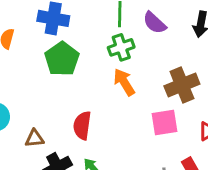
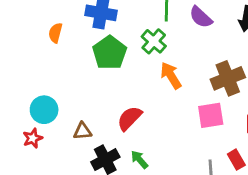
green cross: (121, 47) -> (154, 41), moved, turned -30
red semicircle: (82, 125) -> (129, 118), turned 36

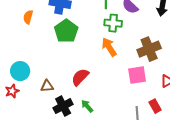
green cross: (154, 41) -> (113, 23), moved, turned -36

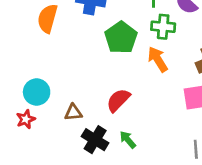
orange semicircle: (28, 17) -> (47, 19), size x1.5
green pentagon: (66, 31) -> (121, 38), moved
black cross: (63, 106) -> (95, 140), turned -30

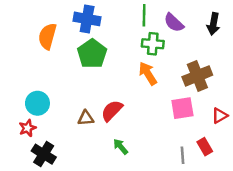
green pentagon: (121, 38) -> (92, 54), moved
brown triangle: (73, 112) -> (86, 118), moved
black cross: (95, 140) -> (44, 154), moved

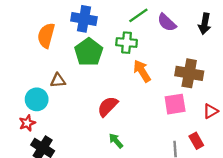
green line: (144, 15) -> (138, 15), turned 54
green cross: (153, 44) -> (127, 43), moved
brown cross: (197, 76) -> (189, 73), turned 32
brown triangle: (86, 118) -> (58, 80), moved

